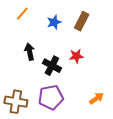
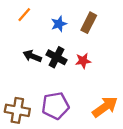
black arrow: (30, 52) -> (32, 56), turned -56
black cross: (52, 66) -> (57, 57), moved
orange arrow: (96, 98) -> (105, 107), size x1.6

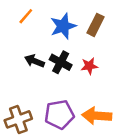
blue star: (59, 24) -> (63, 26), size x1.5
orange arrow: (105, 107) -> (97, 116), moved, turned -140
brown cross: (17, 110) -> (18, 119), turned -30

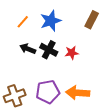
orange line: (26, 16) -> (23, 22), moved
brown rectangle: (95, 25) -> (92, 20), moved

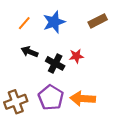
brown rectangle: (92, 20) -> (98, 21), turned 36
black cross: (49, 50) -> (55, 63), moved
purple pentagon: (48, 92) -> (51, 98), turned -30

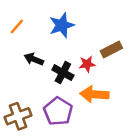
brown rectangle: (98, 21) -> (111, 50), moved
orange line: (24, 23) -> (17, 26), moved
orange arrow: (83, 99) -> (94, 94), moved

